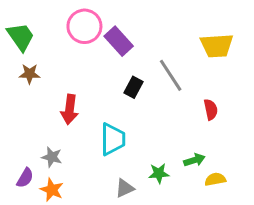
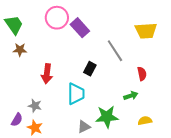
black rectangle: (134, 87) -> (90, 69), moved
green arrow: (194, 160) -> (131, 96), moved
green star: (159, 173) -> (107, 117), size x1.6

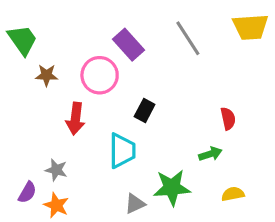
pink circle: (57, 18) -> (100, 75), moved
yellow trapezoid: (146, 31) -> (251, 27), moved
brown star: (20, 50) -> (47, 75), moved
gray line: (115, 51) -> (188, 38), moved

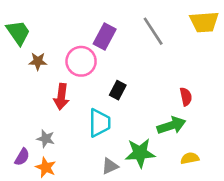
purple rectangle: (128, 45) -> (105, 36), turned 70
green arrow: (210, 154) -> (171, 125), size x1.5

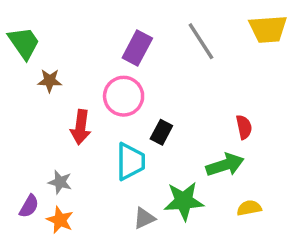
pink circle: (81, 61) -> (124, 96), moved
black rectangle: (118, 90) -> (161, 132), moved

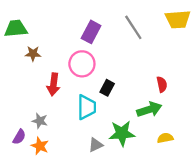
green trapezoid: (24, 43) -> (16, 28), turned -60

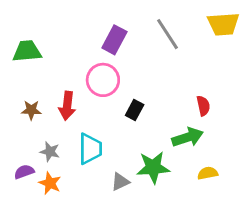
green trapezoid: (16, 28) -> (27, 51), moved
brown star: (33, 54) -> (31, 110), moved
cyan trapezoid: (87, 107) -> (90, 149), moved
purple semicircle: (19, 137) -> (24, 172), turned -140

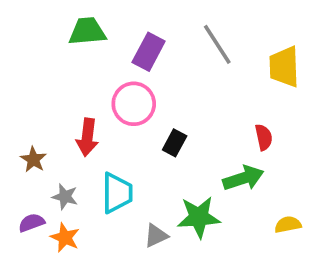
yellow trapezoid: (223, 24) -> (284, 67), moved, turned 92
green trapezoid: (27, 51) -> (87, 31), moved
brown star: (31, 110) -> (33, 160), moved, turned 30
yellow semicircle: (208, 173) -> (288, 225), moved

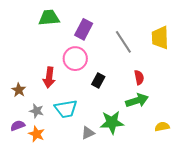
gray line: (217, 44) -> (123, 42), moved
red semicircle: (264, 137) -> (139, 77), moved
cyan trapezoid: (117, 193) -> (66, 109), turned 80

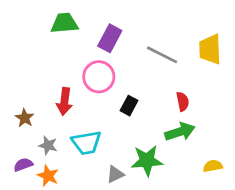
gray line: (123, 42) -> (162, 55), turned -30

